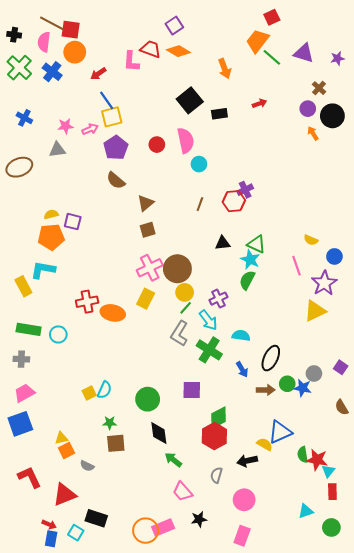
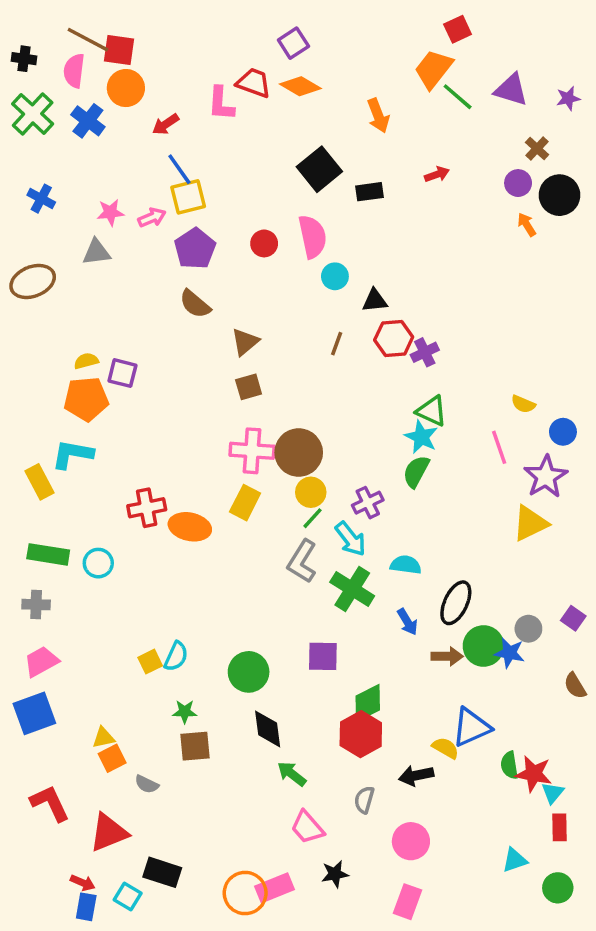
purple cross: (245, 190) -> (425, 352), moved
black triangle: (223, 243) -> (375, 300), moved
pink cross: (150, 268) -> (252, 451), turned 30
green circle: (287, 384) -> (483, 646), size x1.5

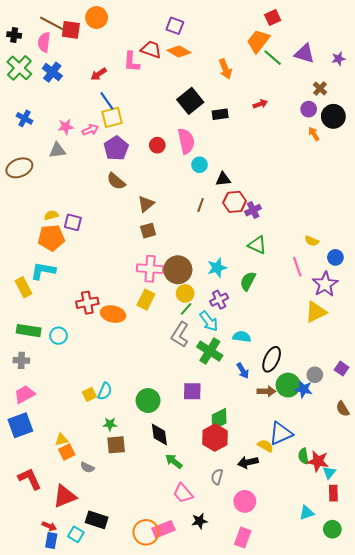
purple square: (293, 43) -> (175, 26), turned -36
orange circle: (126, 88) -> (97, 18), moved
cyan star: (421, 437) -> (217, 268), moved, turned 30

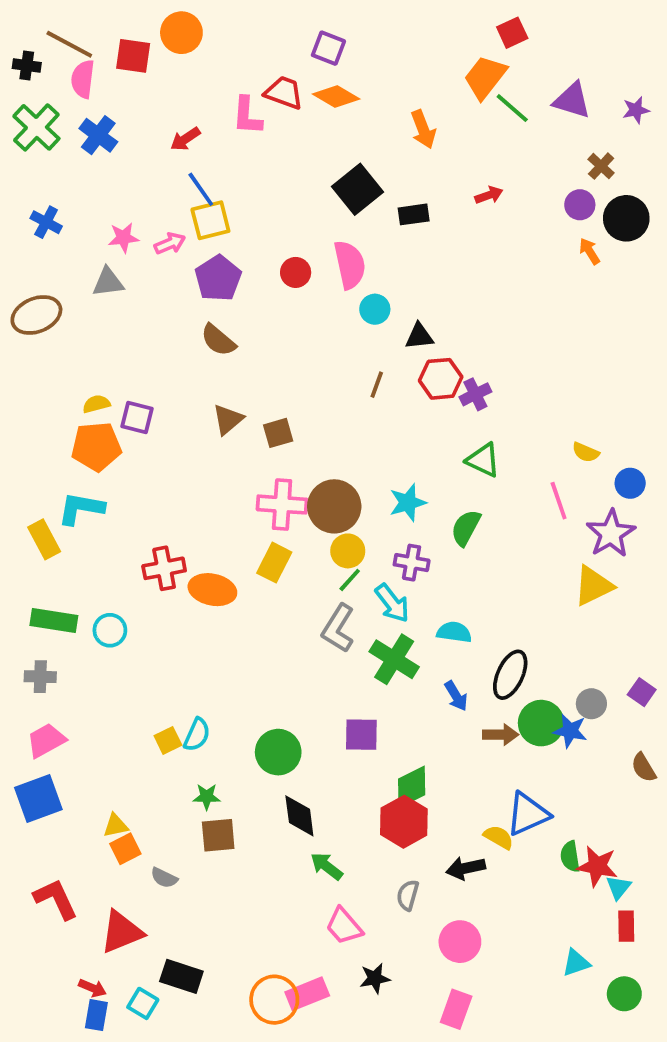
brown line: (52, 24) -> (69, 44), moved
brown triangle: (146, 204) -> (228, 419), moved
purple cross: (219, 300) -> (412, 563), turned 36

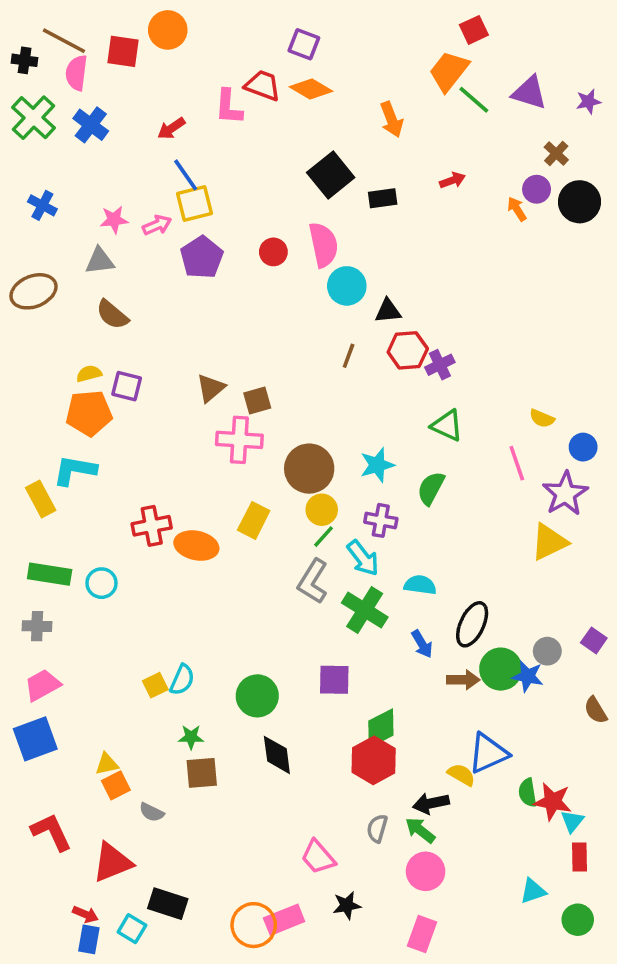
orange arrow: (590, 251) -> (517, 209), moved
cyan circle: (375, 309) -> (347, 286), size x1.4
brown semicircle: (218, 340) -> (112, 315), moved
pink cross: (282, 505) -> (239, 440), moved
green arrow: (326, 866) -> (420, 830), moved

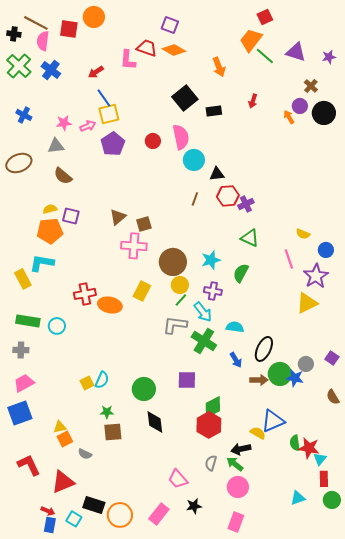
red arrow: (452, 180) -> (253, 101), turned 128
gray L-shape: (313, 581) -> (175, 325), turned 65
pink rectangle: (284, 920) -> (159, 514), turned -30
green circle: (578, 920) -> (332, 500), moved
orange circle: (254, 925) -> (120, 515), moved

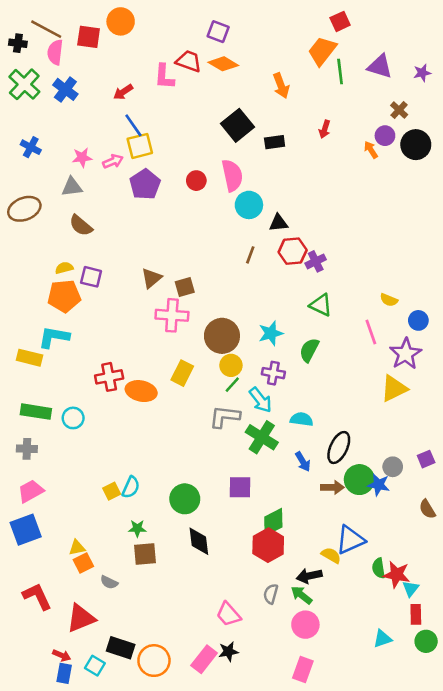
green line: (265, 56) -> (340, 71), turned 42
yellow rectangle: (23, 279) -> (29, 358), turned -48
purple square: (332, 358) -> (426, 459), turned 32
black star: (194, 506) -> (228, 652), moved

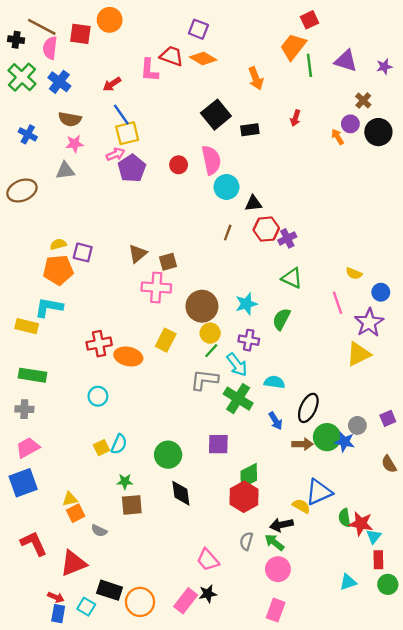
pink arrow: (113, 161) -> (115, 154), moved
brown semicircle: (81, 225) -> (70, 119), moved, turned -30
cyan circle: (73, 418) -> (98, 396), moved

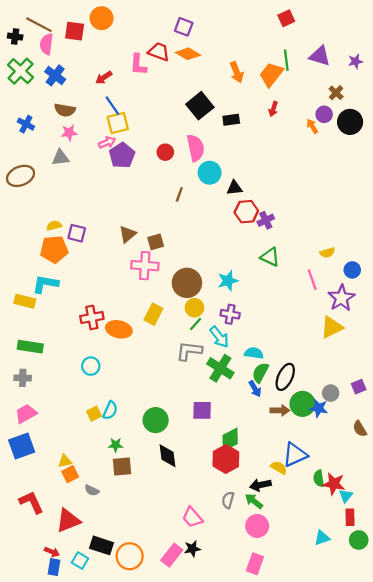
orange trapezoid: (293, 47) -> (271, 74), moved
brown line: (228, 233) -> (179, 194), moved
yellow semicircle: (354, 273) -> (327, 253), turned -40
green semicircle: (281, 319) -> (260, 373), moved

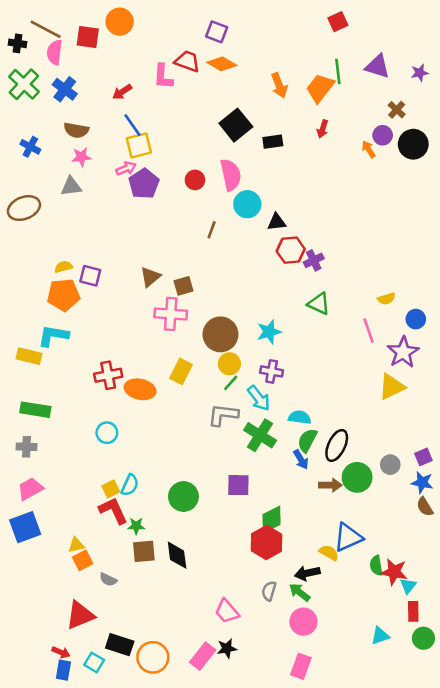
blue star: (319, 408) -> (422, 482), moved
black diamond: (167, 456) -> (177, 555), moved
red L-shape: (31, 502) -> (113, 511), moved

